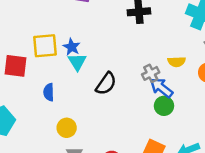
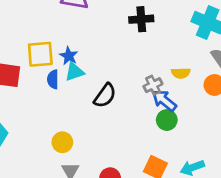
cyan triangle: (77, 62) -> (74, 72), turned 42
blue semicircle: (49, 92) -> (53, 79), moved

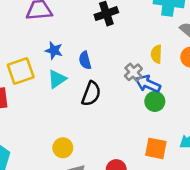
blue star: (69, 56) -> (54, 50), moved
yellow semicircle: (181, 73) -> (156, 54), turned 108
blue semicircle: (53, 79) -> (85, 60), moved

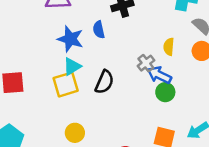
blue star: (54, 50) -> (70, 39), size x1.5
blue semicircle: (85, 60) -> (99, 30), moved
yellow square: (21, 71) -> (66, 84), moved

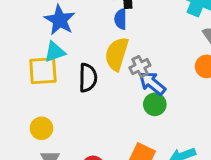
blue semicircle: (99, 30) -> (121, 19), moved
yellow semicircle: (169, 47) -> (117, 54), moved, size x1.6
black semicircle: (104, 82) -> (88, 78), turned -35

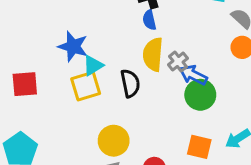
blue star: (60, 20) -> (73, 46), moved
green circle: (155, 104) -> (200, 95), size x1.4
yellow circle: (41, 128) -> (114, 141), moved, size x1.4

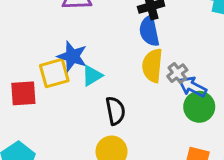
blue semicircle: (149, 20) -> (149, 31), size x1.5
black semicircle: (130, 83) -> (115, 111), moved
yellow square: (86, 86) -> (54, 73), moved

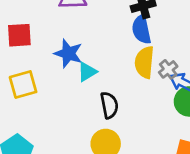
yellow square: (54, 73) -> (23, 84), moved
red square: (23, 93) -> (19, 35), moved

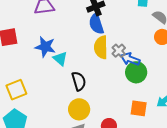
cyan triangle: (87, 72) -> (60, 59), turned -42
yellow square: (23, 84) -> (16, 90), moved

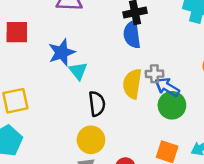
blue star: (45, 47) -> (62, 52), turned 30
yellow semicircle: (101, 47) -> (132, 84), moved
gray cross: (119, 51) -> (154, 74), turned 32

